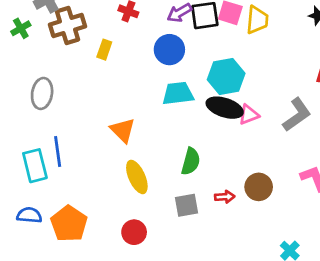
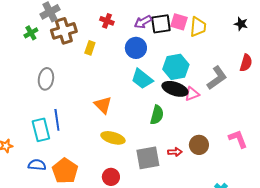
cyan trapezoid: (178, 93) -> (142, 79), turned -135
gray L-shape: (297, 115) -> (217, 78), moved
green semicircle: (191, 161) -> (157, 115), moved
yellow ellipse: (137, 177) -> (113, 138), turned -50
gray square: (186, 205) -> (148, 158), size x1.4

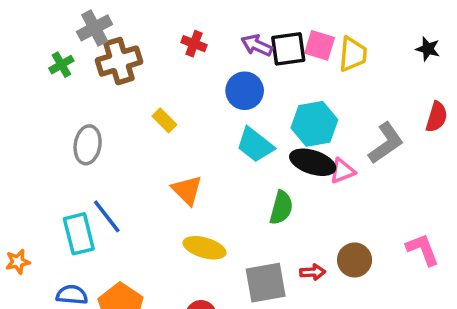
purple arrow: (143, 22) -> (257, 45), turned 54
yellow rectangle: (90, 48) -> (164, 120), moved, turned -64
blue line: (57, 120) -> (107, 216), turned -30

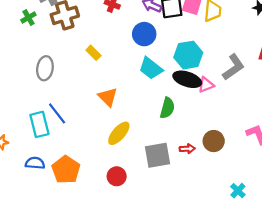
yellow ellipse: (204, 248) -> (119, 133), turned -65

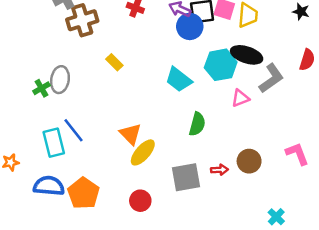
green cross: (28, 18) -> (41, 88), moved
blue circle: (144, 34) -> (190, 26), moved
black ellipse: (187, 79) -> (247, 55), moved
orange triangle: (108, 97) -> (130, 134), moved
blue semicircle: (35, 163) -> (49, 186), size x1.4

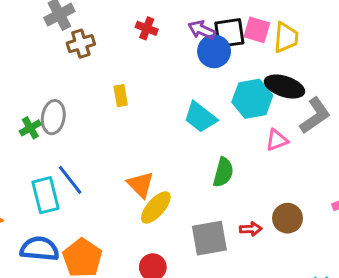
brown cross: (82, 20) -> (81, 44), size x0.7
yellow rectangle: (114, 62) -> (121, 96), turned 35

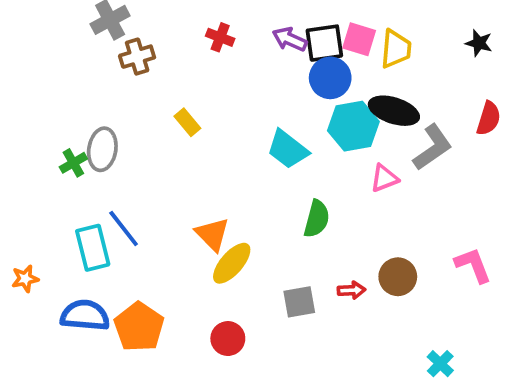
blue circle: (214, 51) -> (330, 78), moved
yellow rectangle: (121, 96) -> (187, 122), turned -30
gray square: (209, 238) -> (299, 302), size x0.7

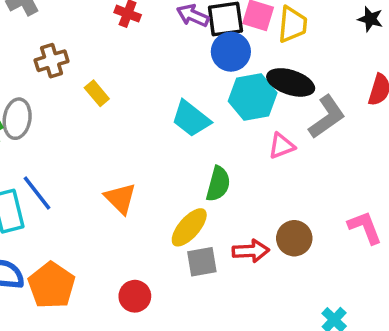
brown cross: (137, 57) -> (52, 61), moved
yellow ellipse: (232, 263) -> (189, 227), moved
red arrow: (351, 290) -> (251, 251), size x1.4

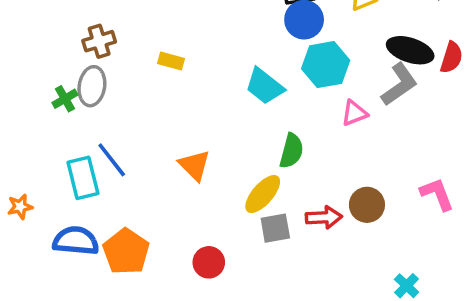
brown cross: (52, 61) -> (99, 41), moved
black ellipse: (291, 82) -> (410, 50), moved
yellow rectangle: (97, 93) -> (171, 61), turned -35

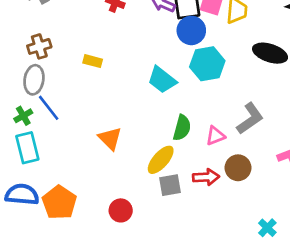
gray L-shape: (399, 84) -> (250, 118), moved
green cross: (65, 99) -> (23, 116), moved
pink triangle: (354, 113) -> (215, 136), moved
blue line: (112, 160) -> (49, 108), moved

